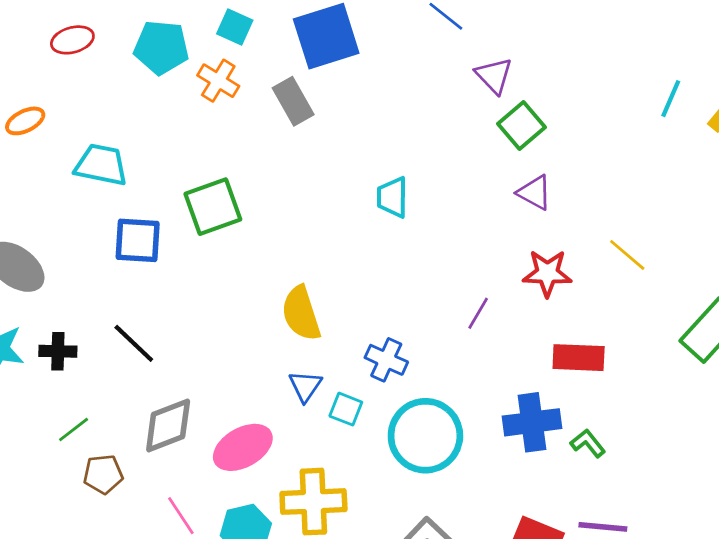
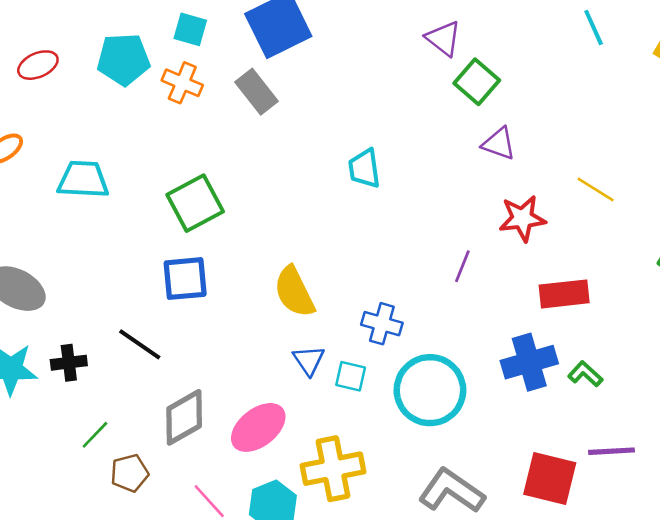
cyan line: (671, 99) -> (594, 27), moved, turned -39
blue square: (138, 240) -> (185, 279), moved

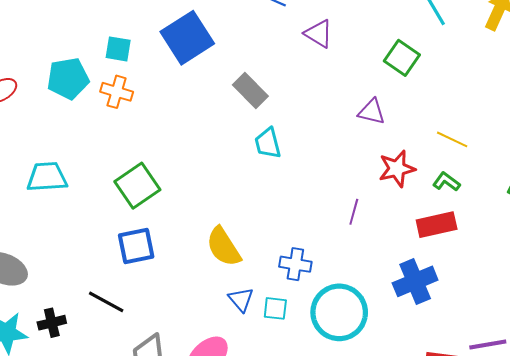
green square: (477, 82) -> (402, 58), moved
gray rectangle: (256, 92) -> (250, 91), moved
green L-shape: (585, 374) -> (446, 182), moved

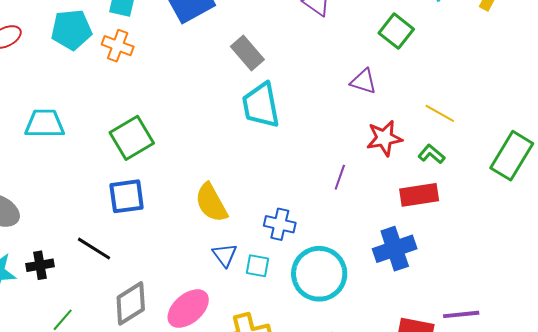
cyan trapezoid: (268, 143) -> (261, 105), size x1.5

